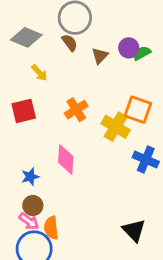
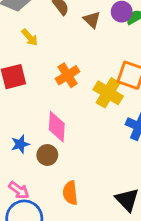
brown triangle: (100, 56) -> (92, 20), turned -30
brown circle: (33, 205) -> (47, 155), moved
orange semicircle: (51, 228) -> (70, 193), moved

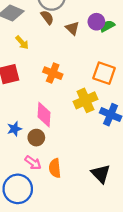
orange cross: (68, 75) -> (53, 73), turned -36
yellow cross: (108, 93) -> (85, 100), moved, turned 35
pink arrow: (19, 190) -> (33, 163), moved

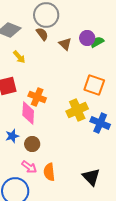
orange cross: (53, 73) -> (37, 97), moved
pink diamond: (44, 115) -> (28, 113), moved

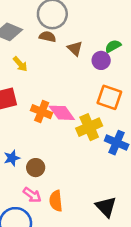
brown semicircle: (42, 34) -> (48, 37), turned -40
purple circle: (87, 38) -> (101, 60), moved
pink diamond: (28, 113) -> (62, 113), moved, turned -40

